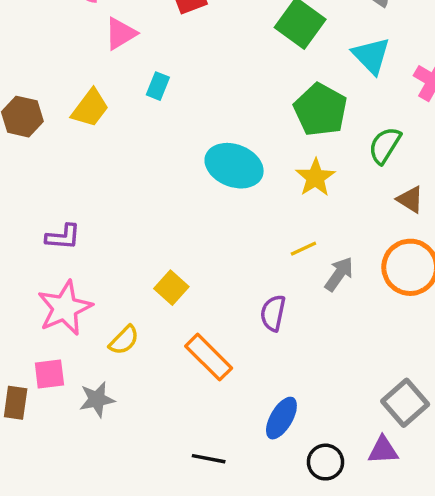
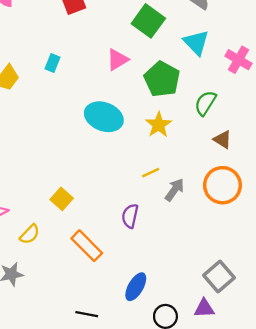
pink triangle: (121, 34) -> (118, 60), moved

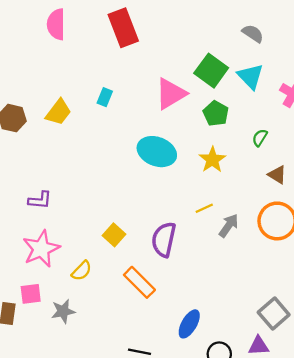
green square: (148, 21) -> (211, 71), moved
pink triangle: (118, 60) -> (171, 94), size x1.4
green pentagon: (162, 79) -> (216, 113), size x0.7
green semicircle: (205, 103) -> (260, 138), size x0.7
purple semicircle: (130, 216) -> (164, 239), moved, size x1.4

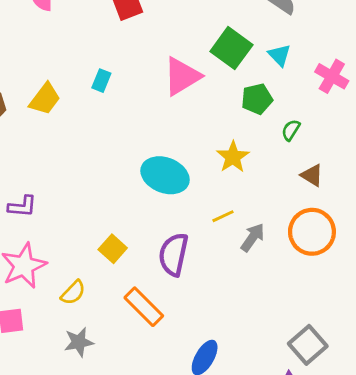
cyan triangle: (251, 76) -> (279, 55), size x0.7
green pentagon: (216, 113) -> (257, 99), moved, turned 30
cyan ellipse: (157, 152) -> (165, 175), moved
gray star: (63, 311) -> (79, 342), moved

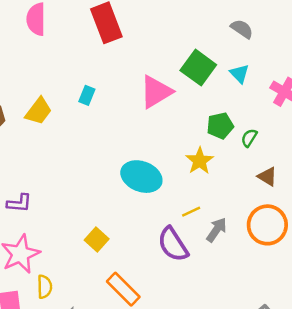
green pentagon: (257, 99) -> (220, 126), moved
purple semicircle: (173, 254) -> (173, 244), moved, turned -45
yellow semicircle: (73, 293) -> (45, 287), moved, turned -45

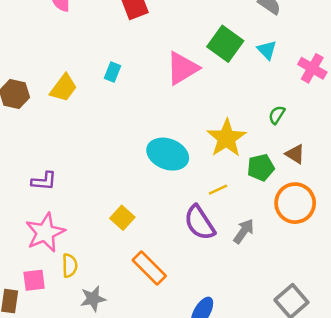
green pentagon: (220, 126) -> (261, 168), moved
yellow star: (200, 161) -> (226, 138), size x1.4
gray arrow: (216, 230) -> (244, 231), moved

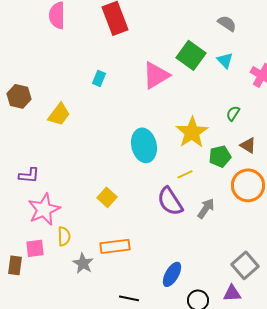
yellow trapezoid: (64, 88) -> (59, 114), moved
cyan ellipse: (168, 154) -> (144, 145), turned 56
purple L-shape: (44, 181) -> (29, 175), moved
orange rectangle: (149, 268) -> (115, 246), moved, turned -52
gray star: (93, 299) -> (83, 263), turned -30

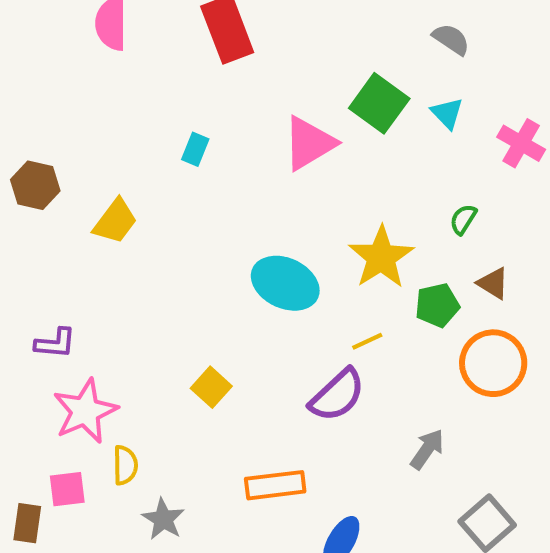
cyan ellipse: (144, 145) -> (285, 283), turned -52
purple semicircle: (170, 201) -> (337, 395), turned -100
gray arrow: (206, 208) -> (427, 449), moved
orange rectangle: (115, 246) -> (275, 485), moved

